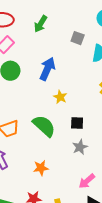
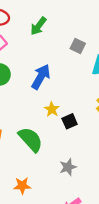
black square: (77, 123) -> (70, 121), moved, turned -32

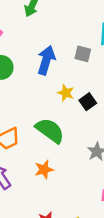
gray square: (78, 46) -> (83, 54), moved
orange star: (22, 186) -> (44, 170), moved

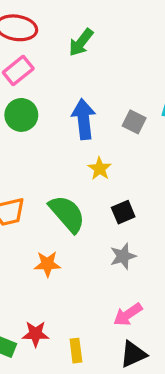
blue arrow: (46, 60) -> (84, 119), turned -36
black square: (88, 102) -> (123, 212), moved

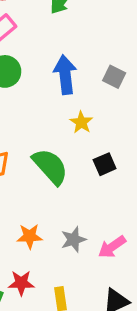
gray star: (123, 256) -> (73, 239), moved
orange star: (47, 264) -> (30, 236), moved
pink arrow: (128, 314) -> (112, 247), moved

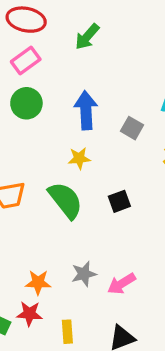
gray square: (114, 77) -> (132, 128), moved
yellow star: (81, 122) -> (79, 158), moved, turned 30
orange star: (30, 236) -> (38, 282), moved

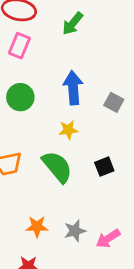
pink rectangle: (26, 60) -> (19, 46), turned -30
green circle: (26, 103) -> (20, 97), moved
orange star: (38, 282) -> (37, 227), moved

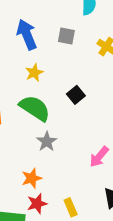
orange star: (37, 227) -> (32, 178), moved
gray star: (75, 231) -> (47, 142), moved

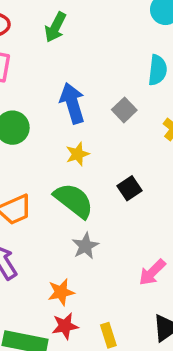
gray square: (66, 36) -> (124, 110), turned 30

